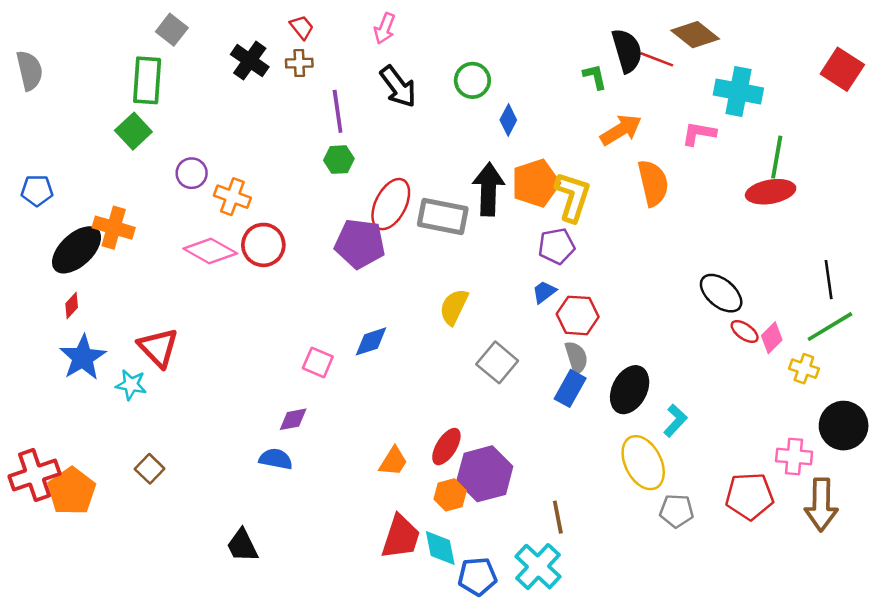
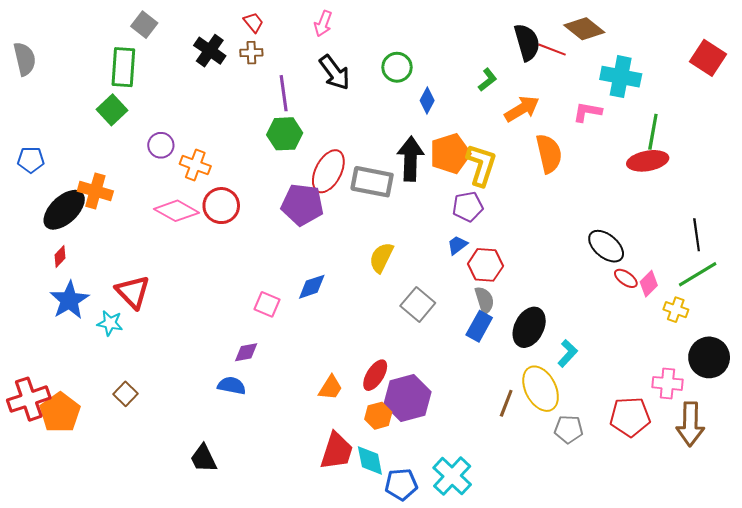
green L-shape: (595, 77) -> (488, 80), moved, turned 65
green hexagon: (339, 160) -> (285, 134), size x1.4
brown line: (558, 517) -> (506, 403), moved, turned 32

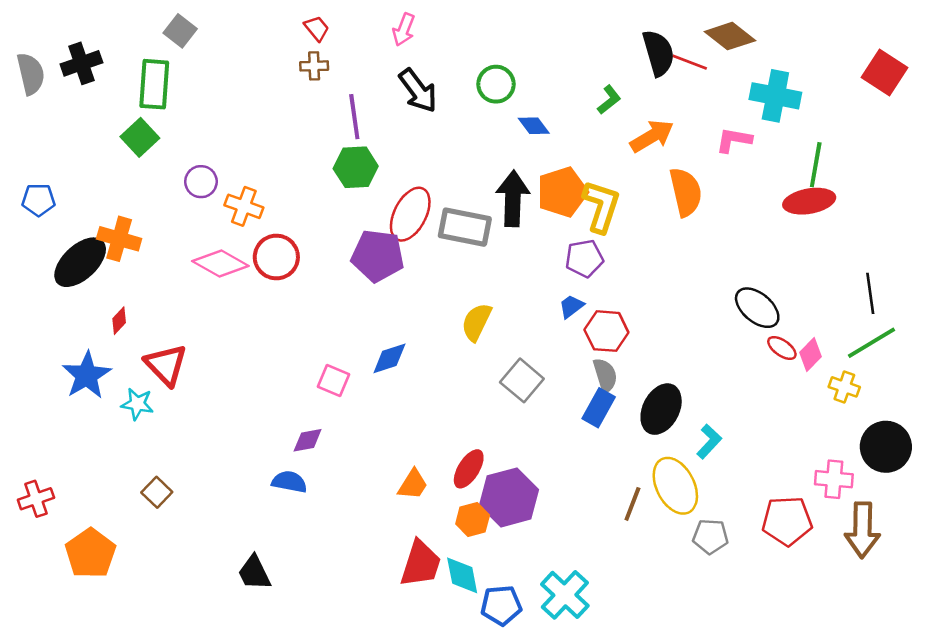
black cross: (210, 51) -> (81, 63), moved, turned 36
blue diamond: (427, 101) -> (534, 126), turned -65
red diamond: (60, 257) -> (119, 321), moved
red cross: (29, 399) -> (36, 499), size x0.7
orange pentagon: (60, 413) -> (91, 553), moved

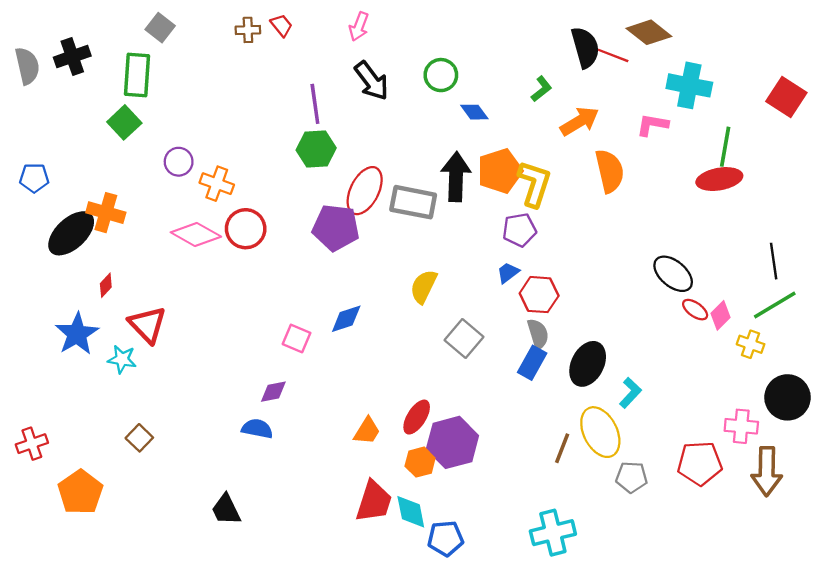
brown cross: (314, 66) -> (248, 30), moved
red square: (885, 72) -> (786, 97), moved
cyan cross: (565, 595) -> (553, 533), moved, turned 33

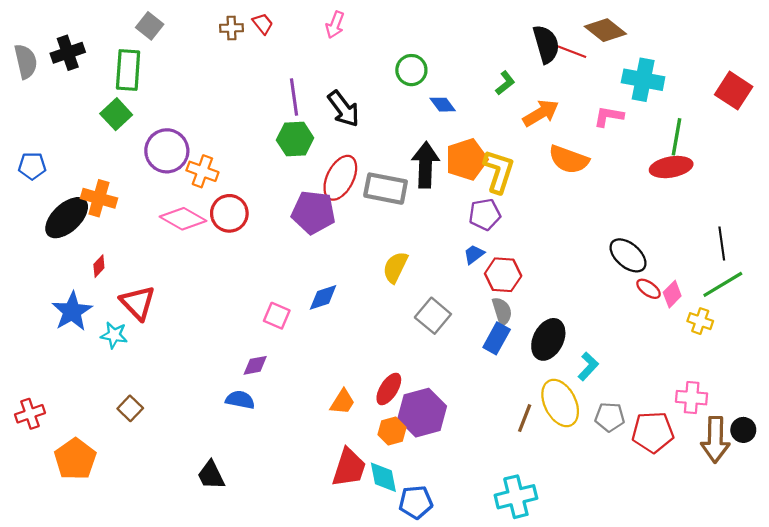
black arrow: (372, 81) -> (344, 109), moved
purple circle: (179, 162) -> (167, 151), size x1.6
orange semicircle: (610, 171) -> (569, 159), turned 123
black circle: (788, 397) -> (743, 430), moved, size x0.6
gray pentagon: (632, 477) -> (610, 417), moved

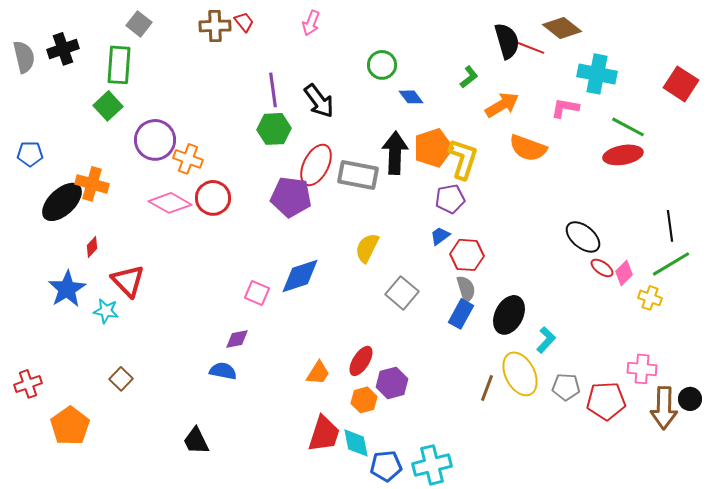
brown cross: (231, 28) -> (215, 26), size x1.4
green line: (677, 137) -> (628, 127), turned -72
blue diamond: (323, 297) -> (300, 276), size x1.4
purple hexagon: (422, 413) -> (392, 383), size x0.7
cyan cross: (516, 497) -> (432, 465), moved

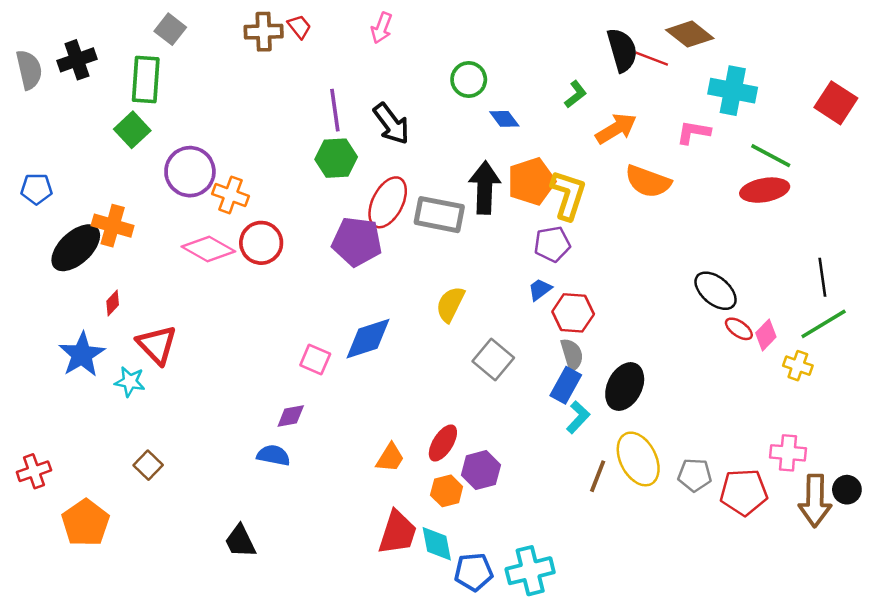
cyan L-shape: (546, 340) -> (578, 417), moved

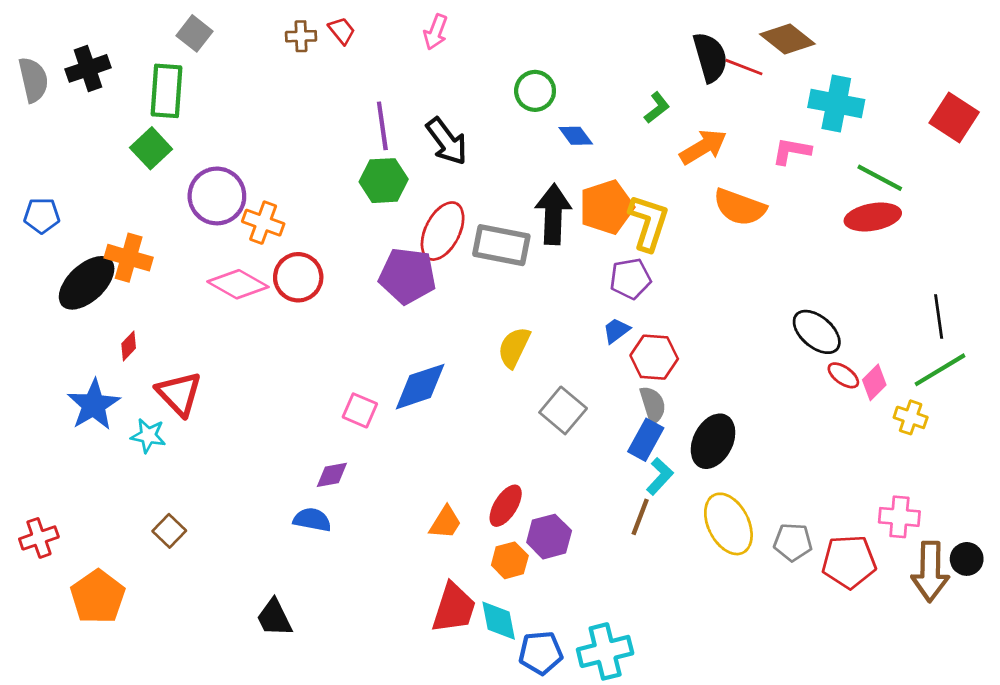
brown cross: (264, 32) -> (301, 36), size x0.7
brown line: (598, 476) -> (640, 517), moved

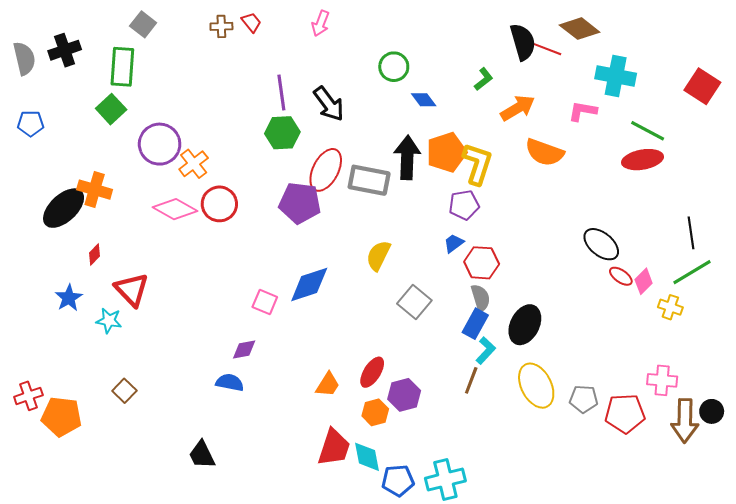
blue pentagon: (42, 216) -> (31, 123), moved
orange cross: (263, 223) -> (194, 164), turned 32
blue star: (94, 405) -> (69, 298), size x0.7
orange pentagon: (98, 597) -> (61, 417), moved, turned -30

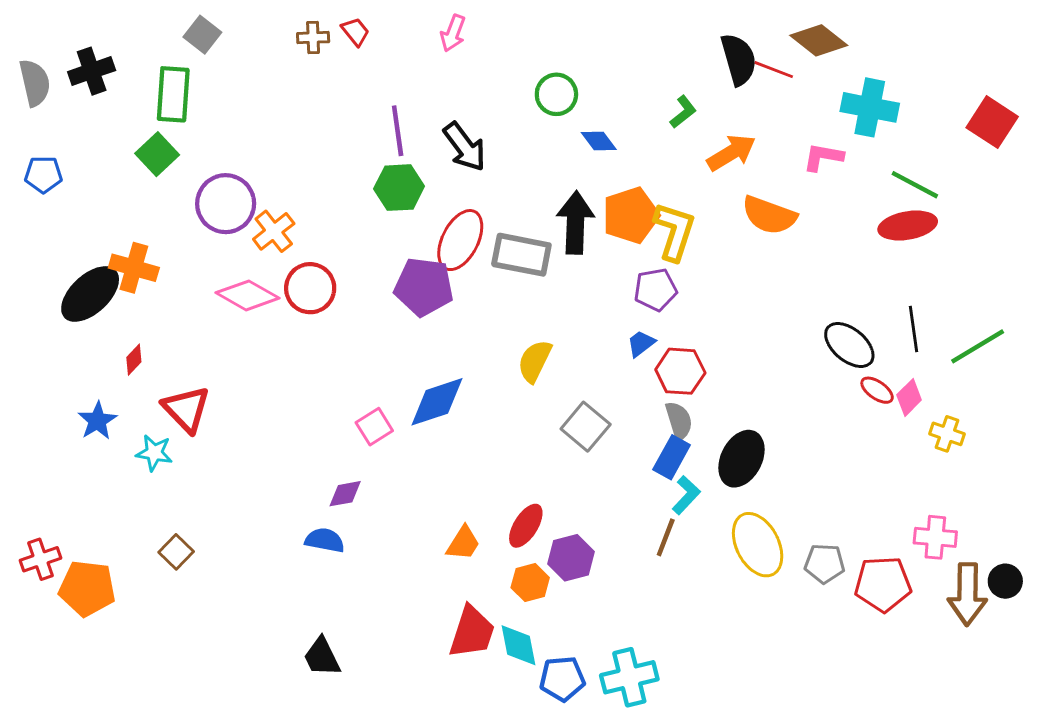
black line: (691, 233) -> (913, 329), moved
green line: (692, 272) -> (978, 346), moved
pink square: (265, 302) -> (374, 427), turned 35
black trapezoid: (202, 455) -> (322, 657), moved

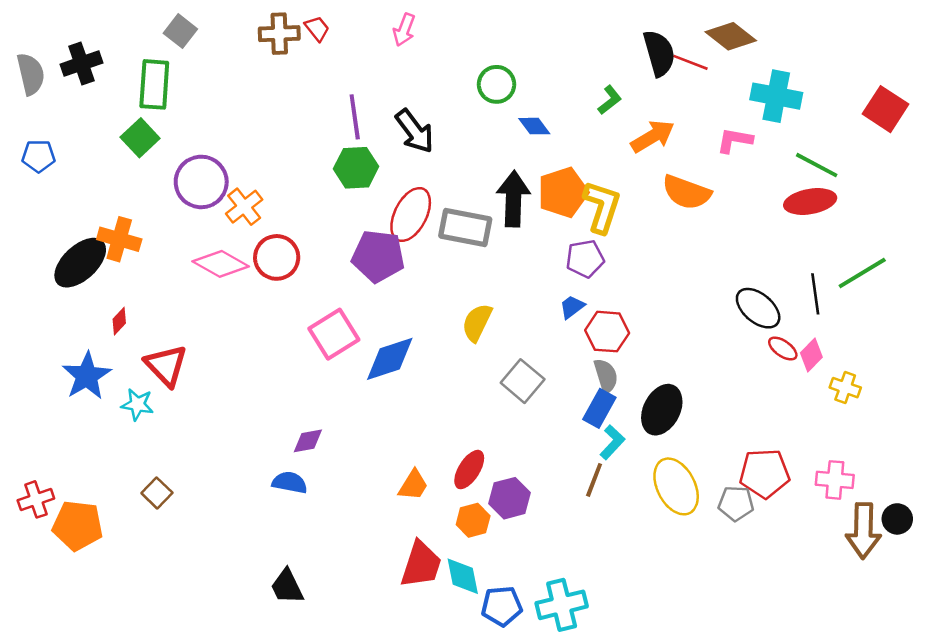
brown cross: (313, 38) -> (279, 34), size x1.4
green line: (978, 346) -> (862, 273), moved
blue star: (97, 421) -> (87, 376), size x1.4
pink square: (374, 427) -> (334, 334), moved, size x1.5
red pentagon: (883, 584) -> (765, 473), moved

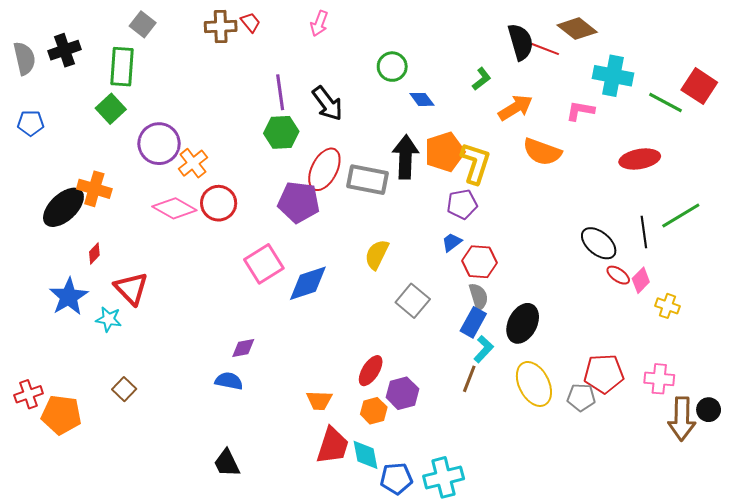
green line: (817, 165) -> (665, 103), moved
orange trapezoid: (413, 485) -> (319, 400), moved, turned 60

